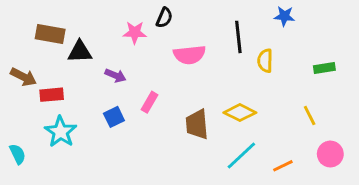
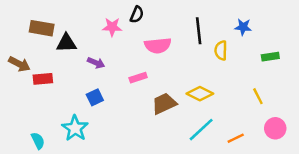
blue star: (284, 16) -> (243, 27), moved
pink rectangle: (149, 102) -> (138, 78), moved, turned 42
brown trapezoid: (197, 124) -> (164, 104), turned 70
cyan star: (61, 132) -> (75, 128), moved
cyan semicircle: (18, 154) -> (38, 141), moved

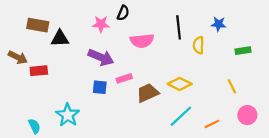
purple arrow: (96, 63) -> (101, 57), moved, size x1.6
pink rectangle: (138, 78) -> (124, 78), moved
blue square: (95, 97) -> (100, 87), moved, turned 32

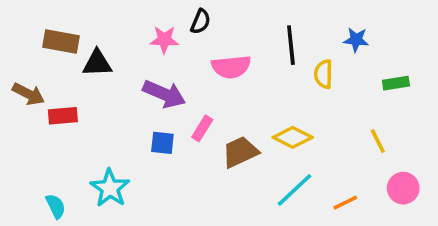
pink rectangle: (124, 78) -> (202, 128), turned -40

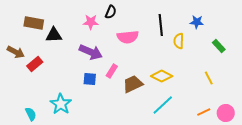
green rectangle: (396, 83) -> (219, 46), turned 56
red rectangle: (63, 116) -> (35, 64), turned -35
pink circle: (403, 188) -> (226, 113), moved
orange line: (345, 203) -> (204, 112), moved

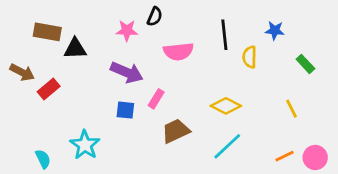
brown trapezoid: (133, 84) -> (176, 131), moved

